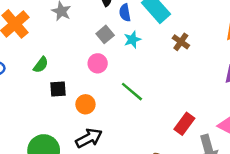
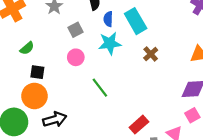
gray square: (105, 34) -> (76, 30), moved
cyan star: (132, 40) -> (110, 43), size x1.5
orange circle: (85, 104) -> (34, 96), moved, size x1.5

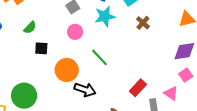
orange circle: (34, 96) -> (67, 70), moved
black arrow: (55, 119) -> (85, 90), moved, turned 40

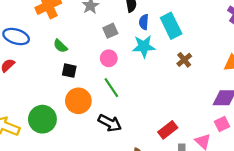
green semicircle: (30, 28) -> (60, 46), turned 80
green line: (99, 57) -> (111, 88), moved
orange circle: (67, 70) -> (78, 101), moved

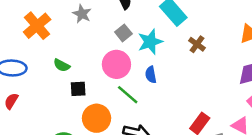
blue semicircle: (144, 22) -> (151, 75), moved
gray square: (110, 31) -> (123, 33), moved
pink circle: (109, 58) -> (116, 64), size x1.5

